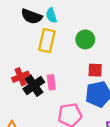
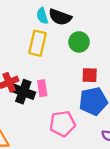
black semicircle: (32, 16) -> (60, 17), moved
black cross: (34, 85) -> (23, 92), turned -35

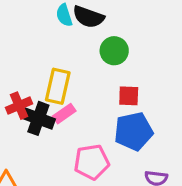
yellow rectangle: (38, 43) -> (58, 86), moved
pink rectangle: (42, 88) -> (64, 114), turned 63

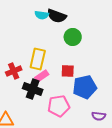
cyan semicircle: (64, 15) -> (42, 15), turned -64
red square: (129, 96) -> (68, 71), moved
black cross: (38, 118) -> (33, 89), moved

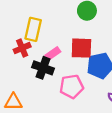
yellow rectangle: (38, 59) -> (33, 29), moved
red square: (68, 71) -> (81, 48), size x1.5

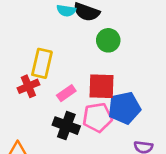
black cross: (43, 68) -> (66, 126), moved
pink pentagon: (72, 86) -> (97, 117), moved

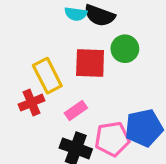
yellow rectangle: (42, 63) -> (47, 76), turned -40
red square: (101, 86) -> (90, 63), moved

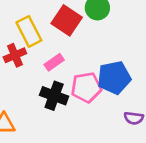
red square: (90, 63) -> (67, 20), turned 32

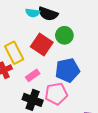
blue pentagon: (114, 78) -> (67, 70), moved

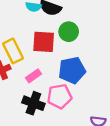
red square: (42, 45) -> (44, 42), turned -30

